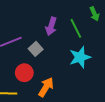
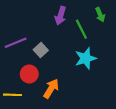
purple arrow: (51, 26) -> (61, 16), moved

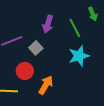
purple arrow: (61, 16) -> (48, 24), moved

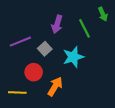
cyan star: (79, 56) -> (73, 57), moved

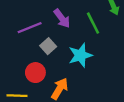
purple arrow: (57, 24) -> (62, 18), turned -54
purple line: (20, 42) -> (30, 28), moved

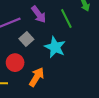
cyan star: (80, 55) -> (55, 47), turned -30

